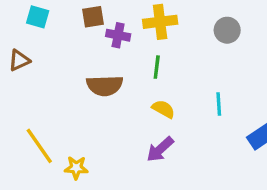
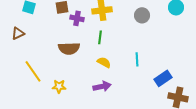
yellow line: (39, 146) -> (33, 71), moved
purple arrow: (160, 149) -> (102, 86), turned -150
yellow star: (76, 168) -> (59, 86), moved

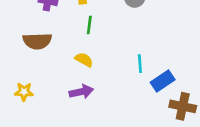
green line: (100, 37) -> (89, 25), moved
cyan line: (137, 59) -> (140, 64), moved

